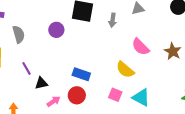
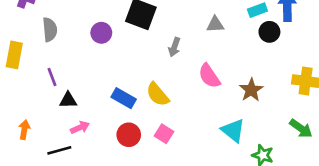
gray arrow: (113, 20) -> (174, 47), moved
yellow semicircle: (125, 70) -> (158, 94), moved
red circle: (77, 95) -> (129, 135), moved
cyan triangle: (141, 97) -> (233, 130), moved

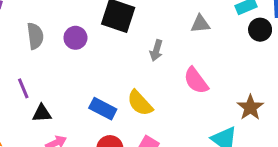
gray semicircle: (50, 30) -> (35, 36), moved
brown star: (251, 90) -> (250, 107), moved

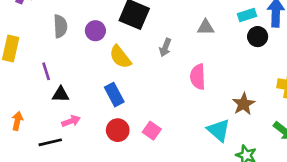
pink semicircle: (196, 81) -> (198, 77), turned 30
yellow semicircle: (140, 103) -> (120, 57), moved
blue rectangle: (103, 109) -> (114, 95), turned 30

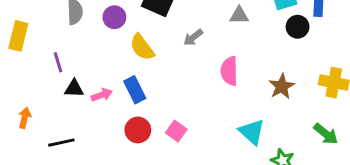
gray arrow: (165, 47) -> (193, 37), turned 30
brown star: (244, 104) -> (282, 86), moved
pink arrow: (71, 121) -> (102, 95), moved

